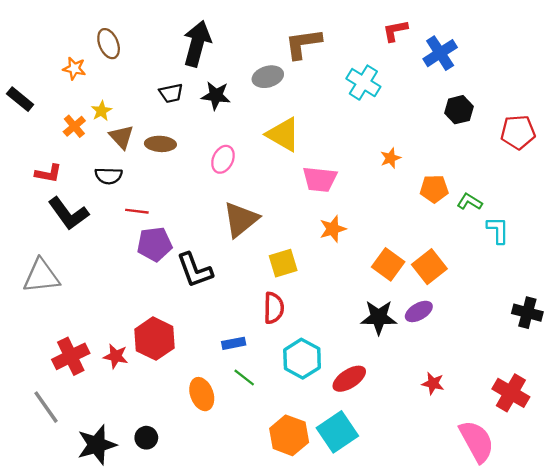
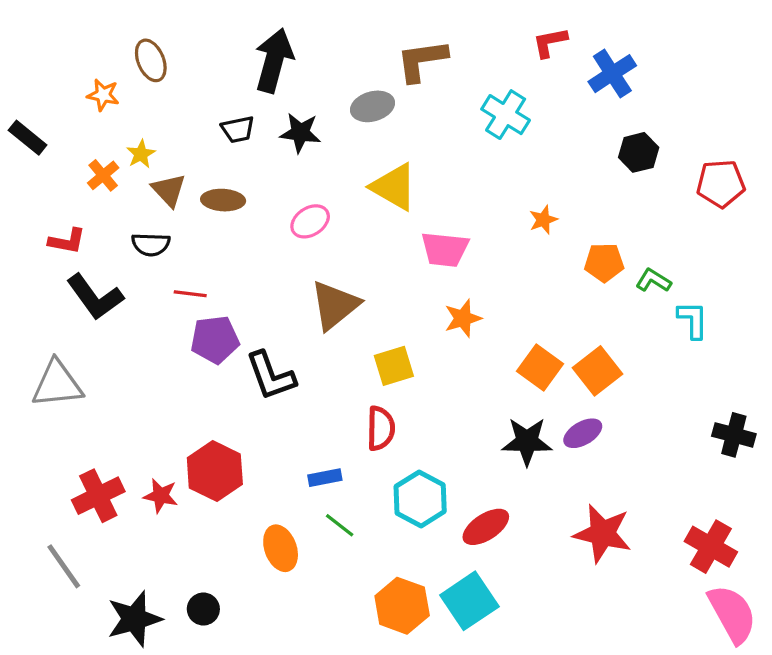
pink ellipse: (223, 159) -> (310, 221), turned 32
red star: (433, 383) -> (602, 533), size x1.8
pink semicircle: (477, 441) -> (732, 614), moved

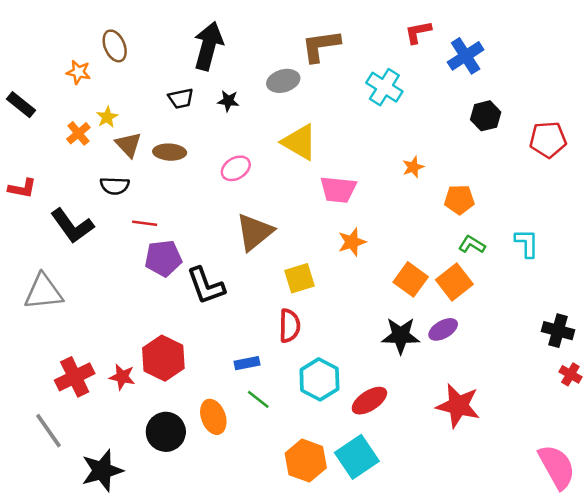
black star: (300, 133) -> (228, 101), size x0.7
red L-shape: (67, 241) -> (22, 188), moved
green L-shape: (653, 281) -> (472, 244), moved
red cross: (711, 547) -> (570, 374), moved, size x0.6
black circle: (203, 609) -> (166, 432), moved, size x1.6

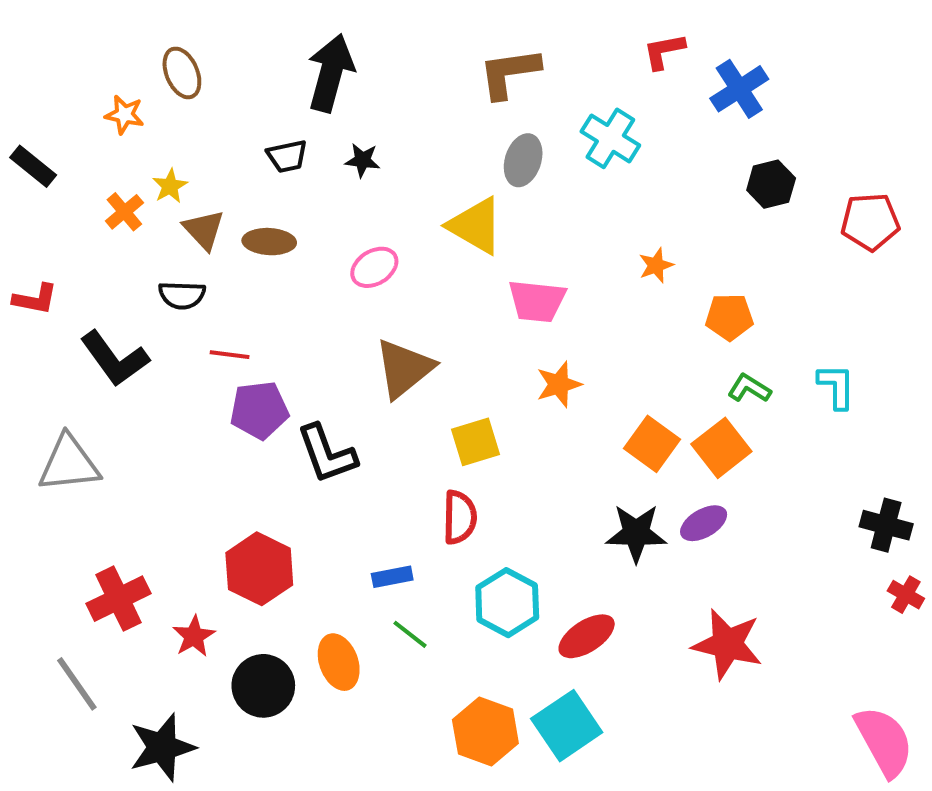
gray ellipse: (283, 81) -> (523, 160), moved, turned -56
red star: (122, 377) -> (194, 636), moved, turned 30

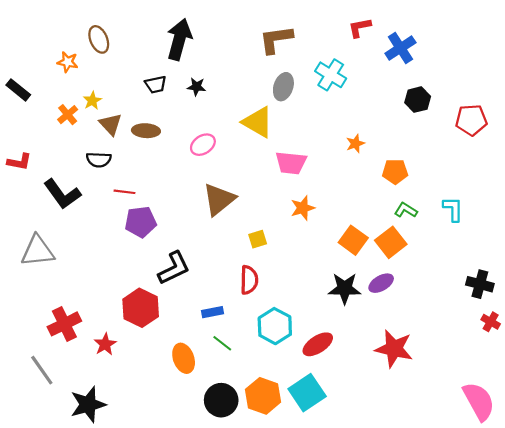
yellow square: (476, 442) -> (258, 239), size x0.7
black L-shape: (327, 454) -> (174, 268), moved, turned -96
black circle: (263, 686) -> (221, 400), moved

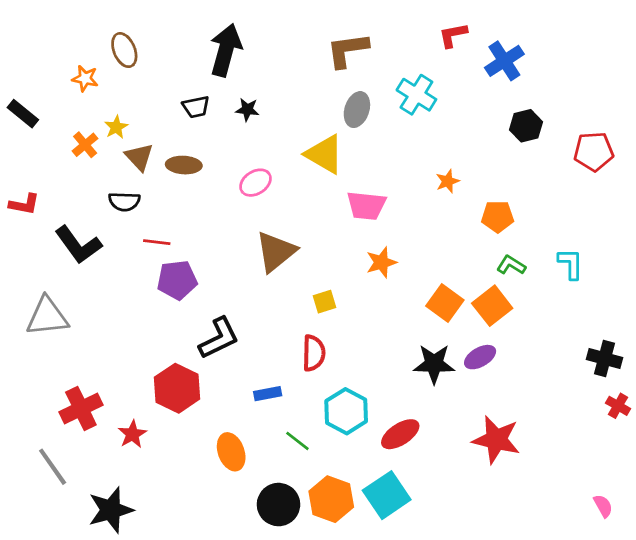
green line: (222, 343) -> (297, 441), moved
pink semicircle: (479, 401) -> (603, 506), size x0.5

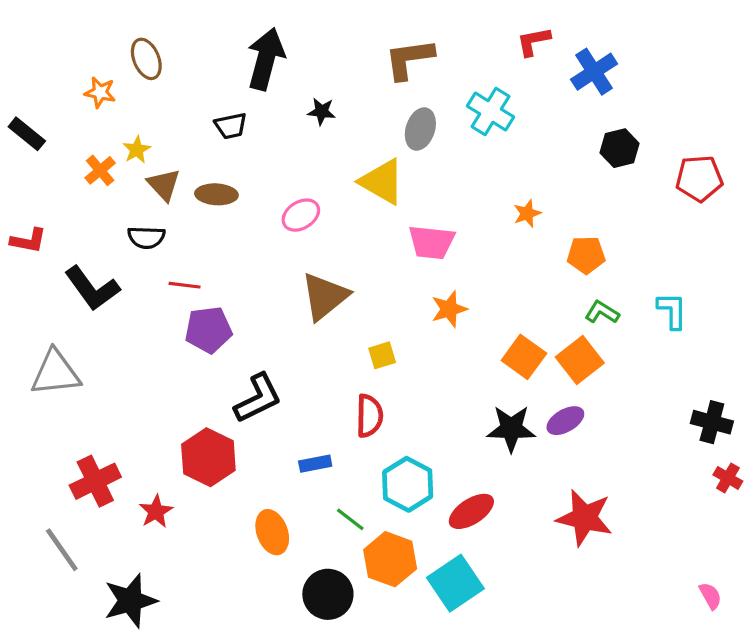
black star: (247, 110) -> (322, 111), moved
orange hexagon: (331, 499) -> (390, 559), moved

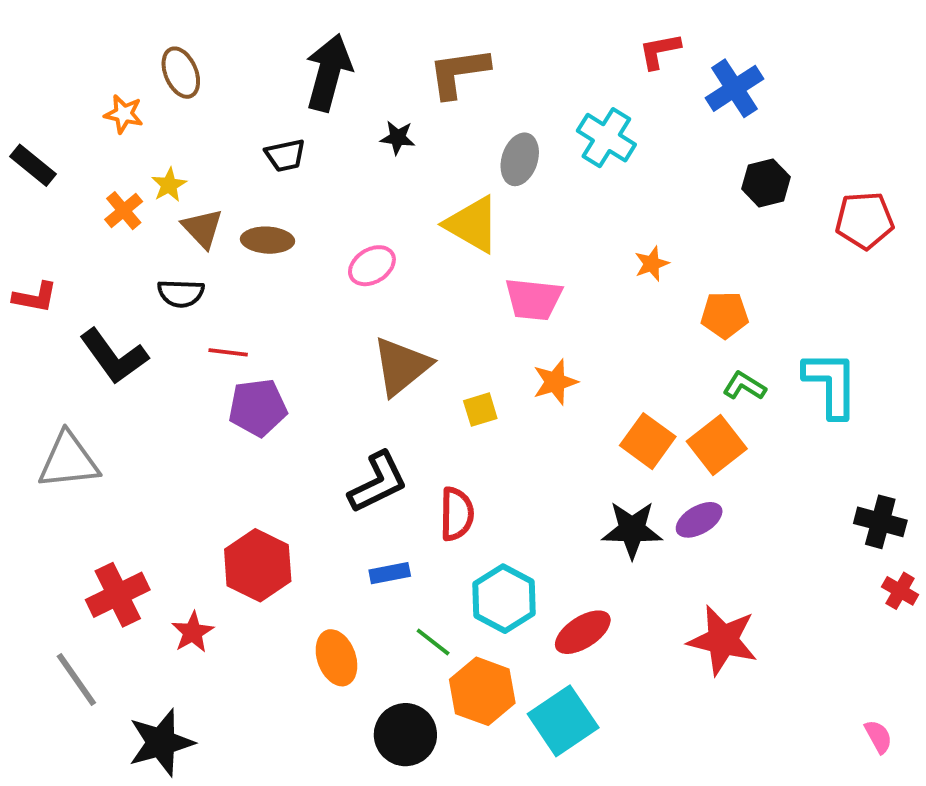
brown L-shape: (409, 59) -> (459, 73), moved
cyan L-shape: (672, 311) -> (831, 384), size x1.5
yellow square: (382, 355) -> (480, 410), moved
black L-shape: (258, 398) -> (378, 482), moved

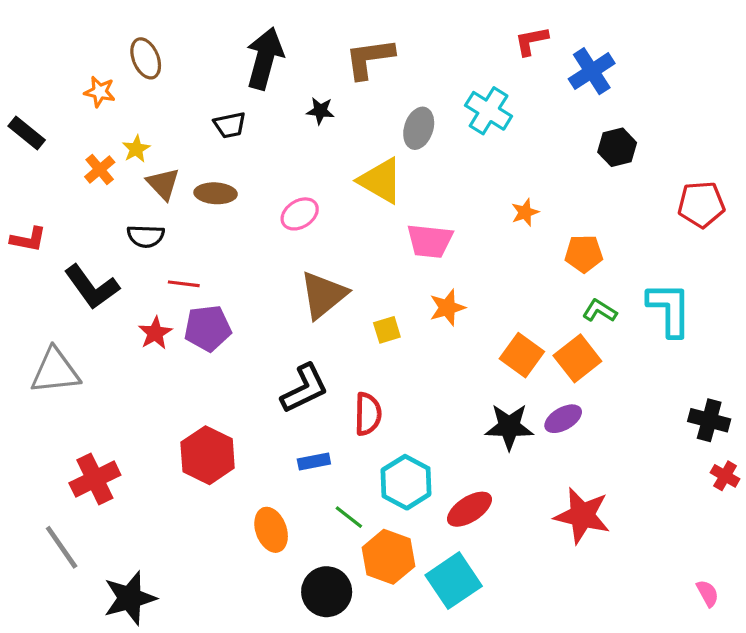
red pentagon: (865, 220) -> (701, 204), moved
red star: (193, 632) -> (155, 333), moved

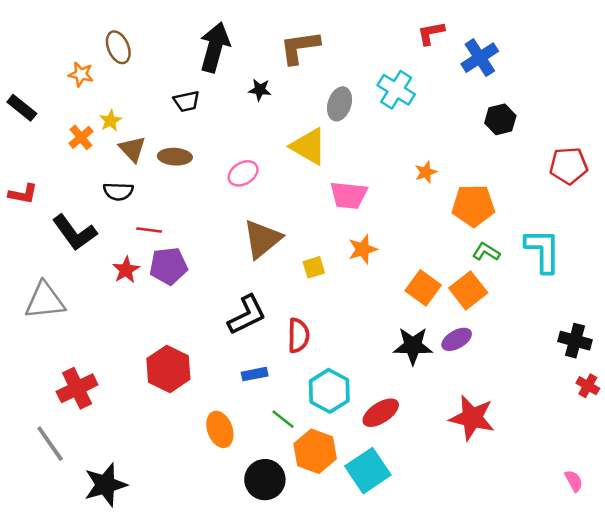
orange pentagon: (584, 254) -> (473, 206), size x1.4

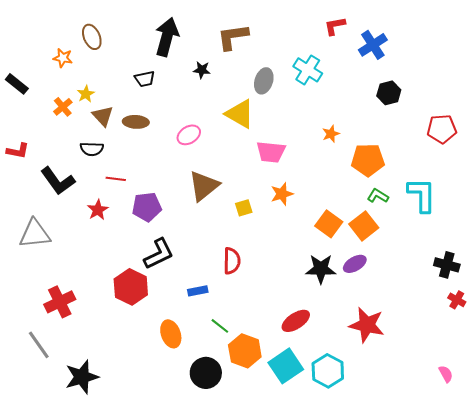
purple pentagon: (168, 266) -> (147, 207), moved
black L-shape: (247, 315) -> (159, 254), moved
cyan hexagon: (329, 391) -> (328, 371), moved

